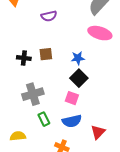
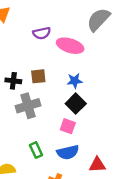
pink ellipse: (100, 33) -> (70, 46), moved
gray cross: (33, 94) -> (28, 106), moved
red triangle: (98, 132) -> (97, 165), turned 42

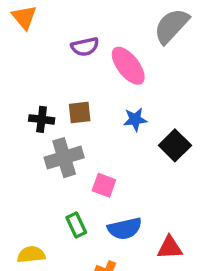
pink ellipse: (70, 46) -> (128, 66), turned 35
black square: (76, 104) -> (175, 145), moved
pink square: (68, 126) -> (104, 185), moved

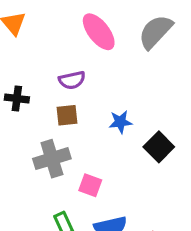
purple semicircle: (85, 47) -> (72, 80), moved
pink ellipse: (128, 66) -> (99, 32), moved
black cross: (42, 119) -> (17, 99), moved

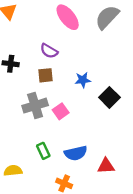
purple semicircle: (72, 80) -> (49, 51), turned 42
pink square: (90, 185) -> (61, 111), moved, turned 35

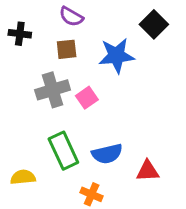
blue star: (83, 80) -> (116, 56), size x1.6
black square: (109, 97) -> (154, 24), moved
green rectangle: (43, 151) -> (63, 151), size x1.6

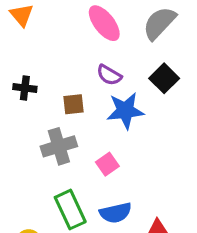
purple semicircle: (71, 17) -> (109, 75), moved
pink square: (87, 98) -> (107, 164), moved

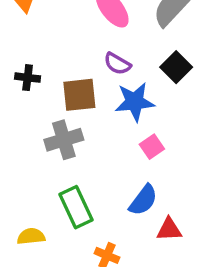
brown square: (73, 104) -> (79, 95), size x1.5
pink square: (107, 164) -> (152, 147), moved
blue semicircle: (116, 213) -> (143, 200), moved, turned -40

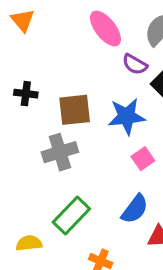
purple semicircle: (117, 64) -> (135, 64), moved
green rectangle: (76, 207) -> (71, 216), turned 69

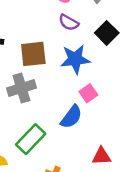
purple semicircle: (135, 64) -> (69, 22), moved
blue semicircle: (135, 209) -> (71, 117), moved

